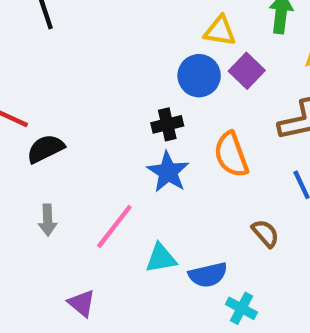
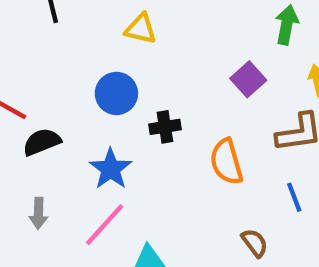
yellow triangle: (220, 31) -> (141, 29), moved
blue circle: (199, 76) -> (116, 93), moved
blue star: (168, 172) -> (111, 169), moved

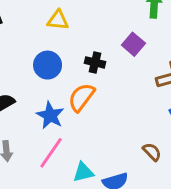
black cross: (165, 127) -> (95, 62), moved, turned 30
orange semicircle: (226, 162) -> (81, 97), moved, turned 60

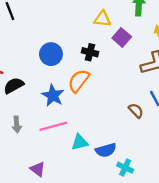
yellow triangle: (58, 20) -> (102, 19), moved
brown semicircle: (152, 152) -> (136, 111), moved
pink line: (51, 153) -> (53, 126), turned 40

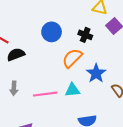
blue star: (53, 95) -> (96, 73), moved
cyan triangle: (80, 142) -> (72, 90), moved

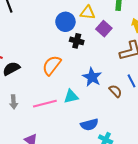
blue circle: (52, 32) -> (65, 22), moved
orange semicircle: (72, 58) -> (52, 65), moved

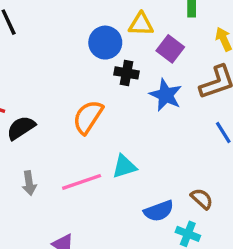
blue star: (92, 77) -> (166, 95), moved
brown semicircle: (115, 91) -> (202, 199), moved

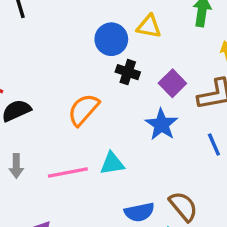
purple square: (170, 49) -> (172, 83), moved
blue star: (166, 95) -> (161, 125), moved
brown semicircle: (202, 199) -> (183, 206), size x1.4

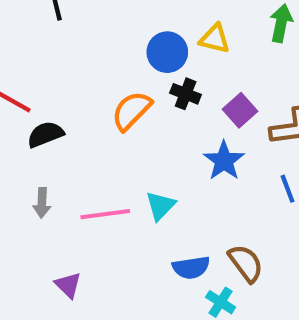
orange semicircle: (83, 110) -> (132, 111), moved
cyan triangle: (112, 163) -> (160, 206), turned -40

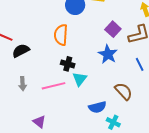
black cross: (186, 94) -> (68, 64), moved
orange semicircle: (132, 111) -> (61, 35), turned -35
brown semicircle: (246, 263) -> (124, 91), moved

